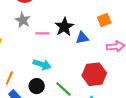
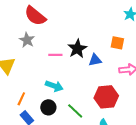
gray star: (23, 20) -> (27, 40), moved
orange square: (104, 20) -> (117, 43), turned 32

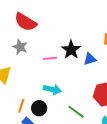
black circle: (48, 107) -> (39, 108), moved

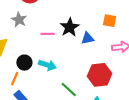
black circle: (39, 108) -> (24, 63), moved

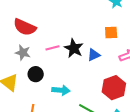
pink line: (48, 34) -> (53, 48), moved
black circle: (24, 63) -> (36, 74), moved

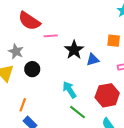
pink line: (53, 48) -> (51, 36), moved
gray star: (23, 53) -> (16, 51), moved
cyan arrow: (61, 90) -> (69, 90), moved, turned -138

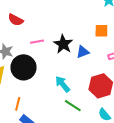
red semicircle: (29, 21) -> (16, 20), size x0.7
pink line: (51, 36) -> (37, 42), moved
black circle: (32, 69) -> (24, 67), size x1.6

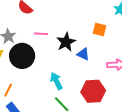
orange square: (101, 31) -> (100, 29), moved
blue triangle: (83, 52) -> (83, 54), turned 32

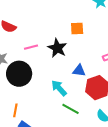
orange square: (100, 29) -> (77, 29), moved
blue triangle: (83, 54) -> (79, 71), moved

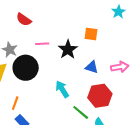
blue triangle: (79, 71) -> (92, 67), moved
green line: (71, 109) -> (81, 112), moved

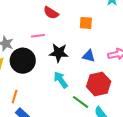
red semicircle: (24, 20) -> (51, 13), moved
black star: (68, 49) -> (59, 53), moved, turned -30

